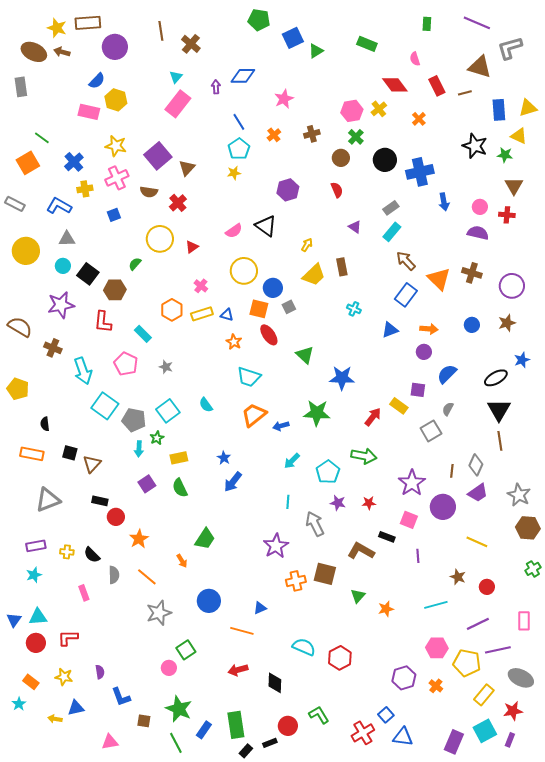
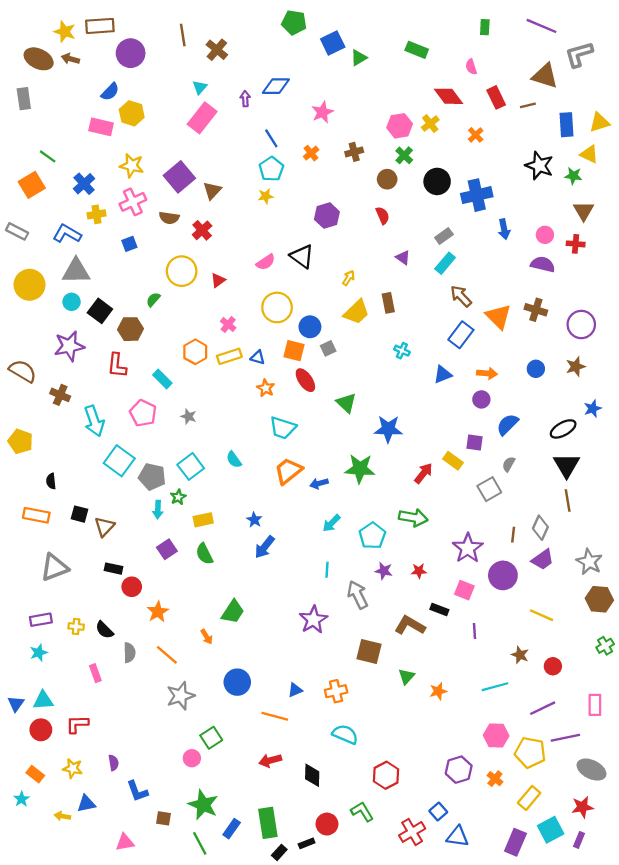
gray triangle: (67, 239) -> (76, 271), size x1.5
orange cross: (296, 581) -> (336, 691), moved
red hexagon: (340, 658) -> (386, 775), moved
yellow rectangle: (484, 695) -> (529, 798), moved

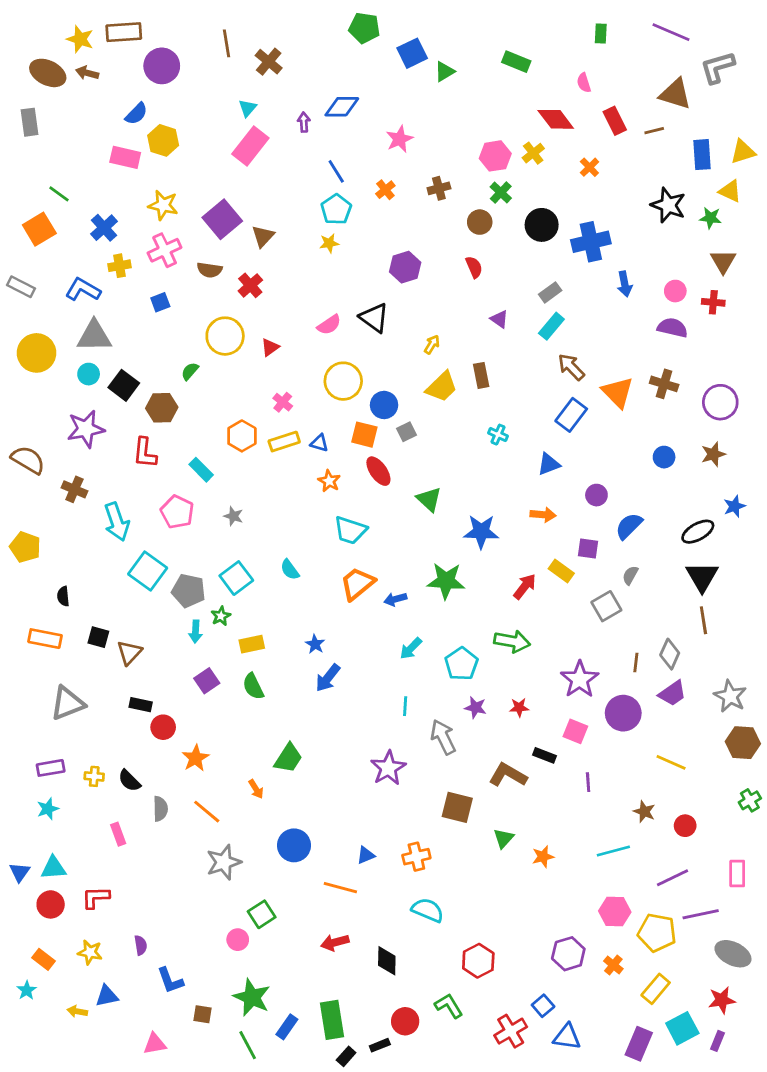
orange arrow: (487, 373) -> (543, 515), moved

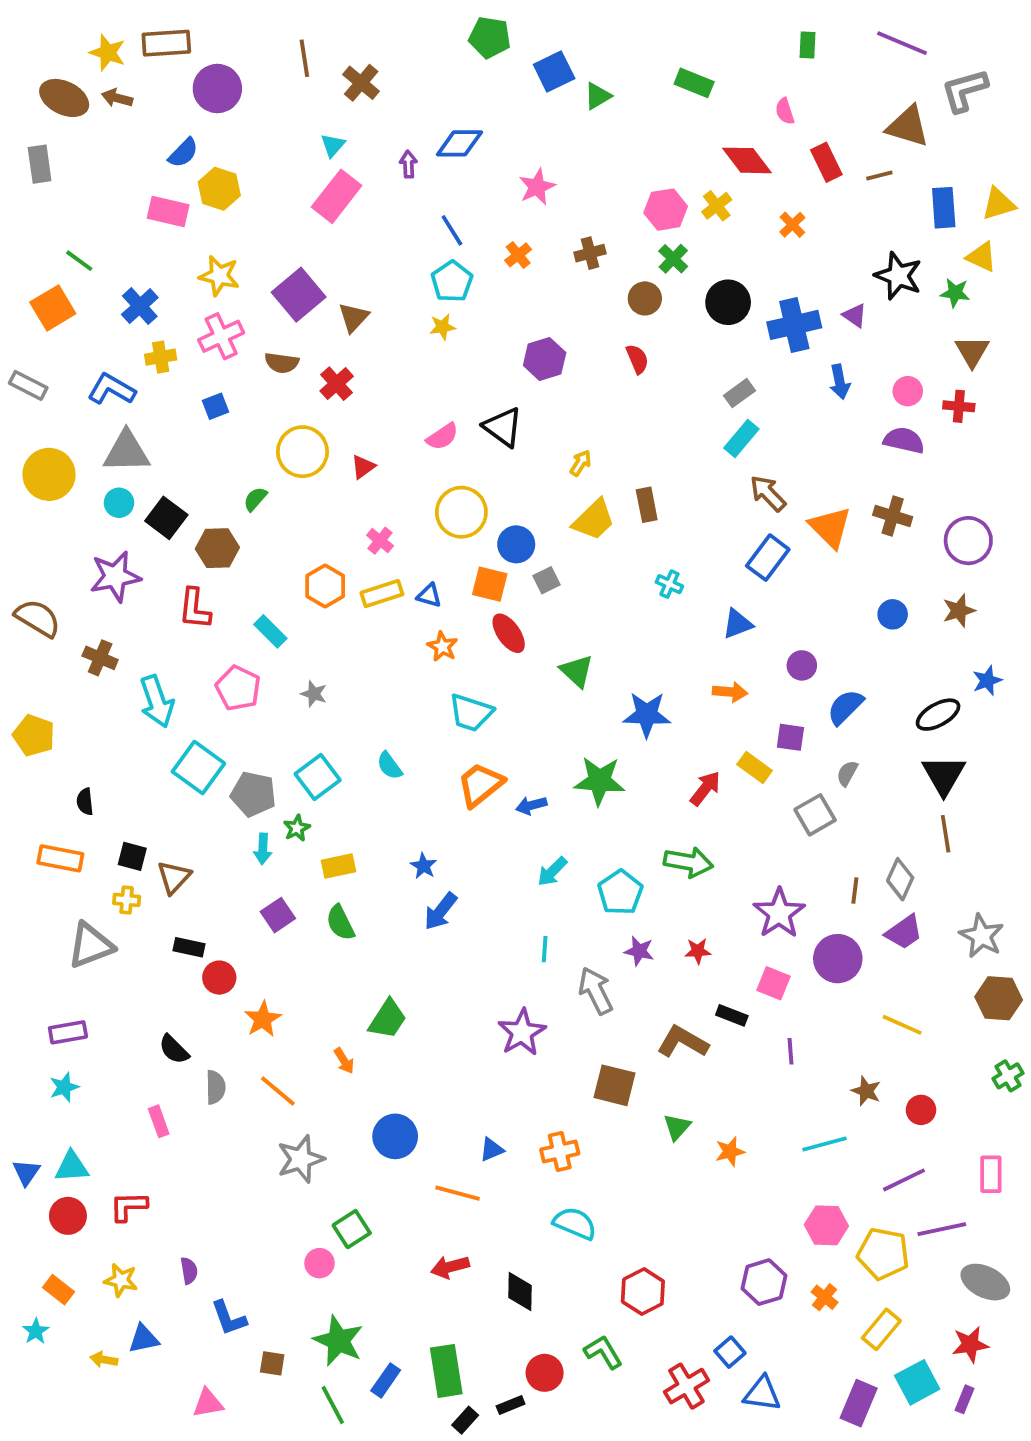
purple triangle: (499, 319) -> (855, 315), moved
yellow cross: (94, 776) -> (127, 900), moved

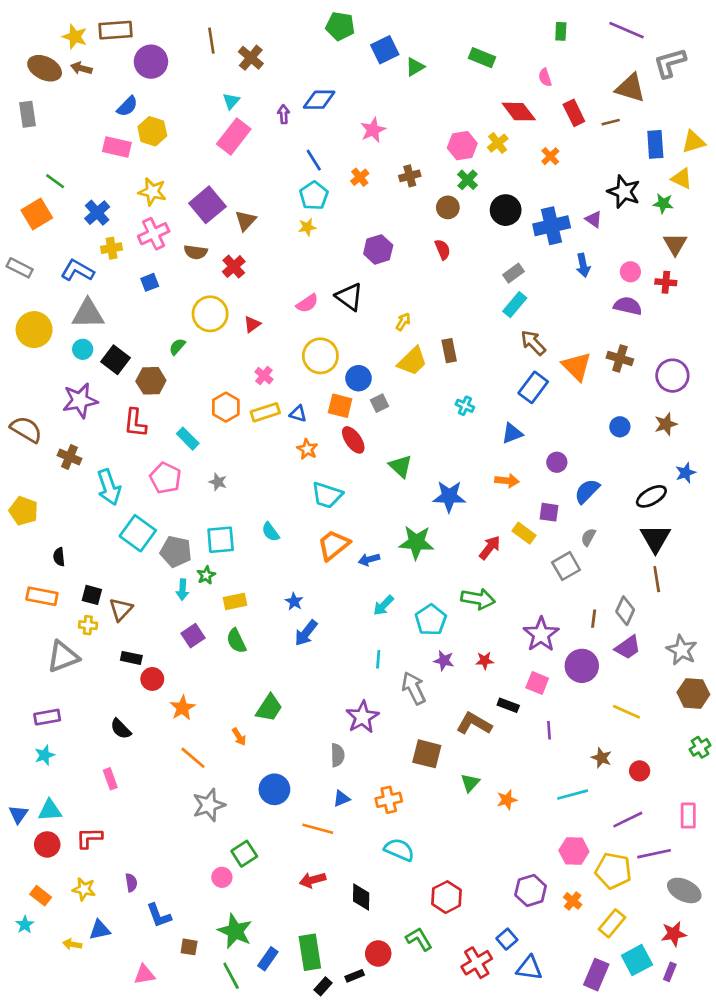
cyan square: (318, 777) -> (221, 540), turned 32
gray semicircle: (215, 1087) -> (337, 755), moved

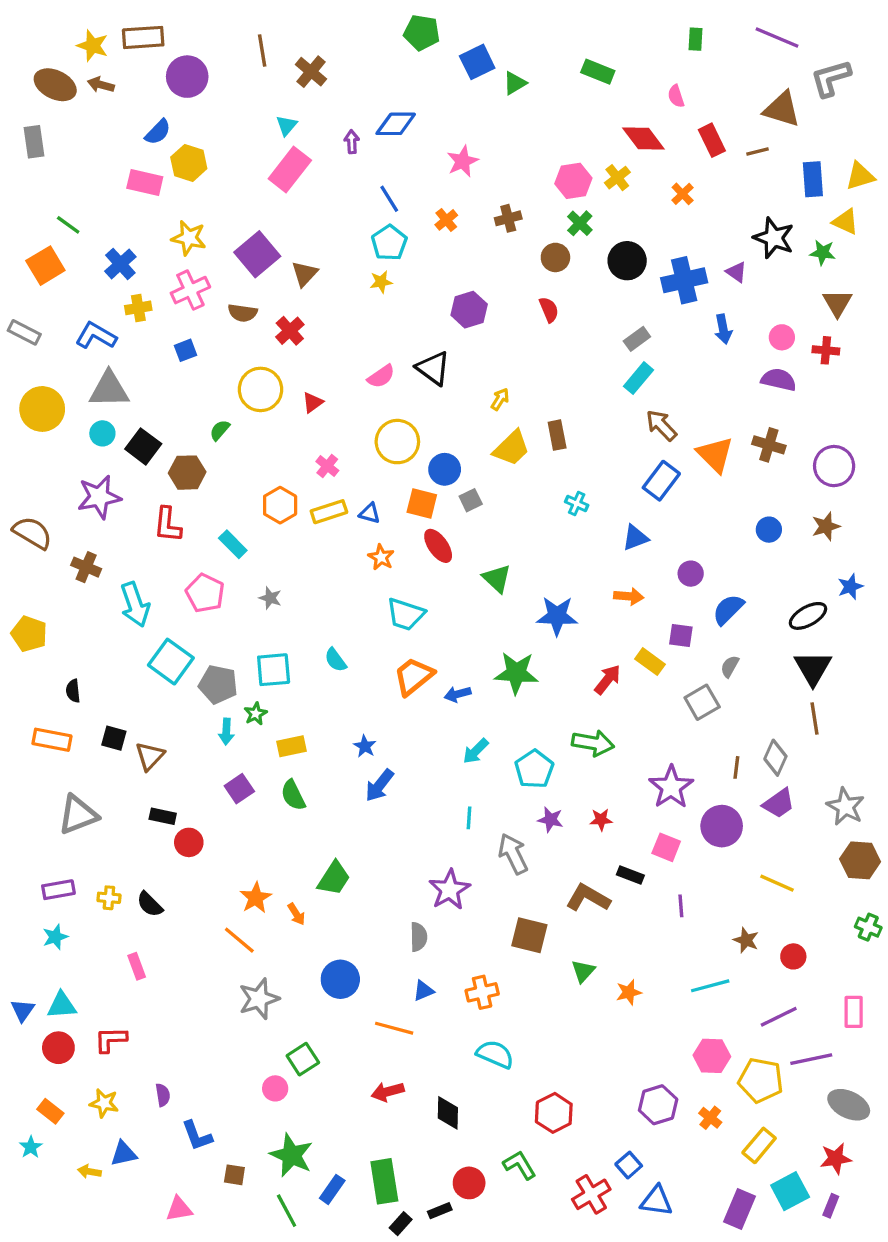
yellow cross: (88, 625) -> (109, 898), moved
orange star: (182, 708) -> (256, 898), moved
green cross: (700, 747) -> (868, 927), turned -36

